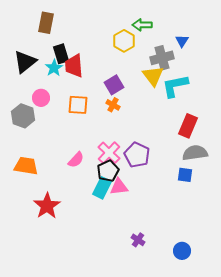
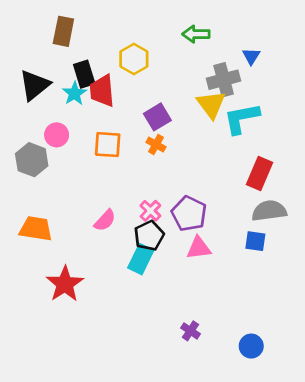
yellow hexagon: (124, 41) -> (134, 59), moved
pink cross: (109, 153) -> (150, 211), size x0.7
pink triangle: (119, 187) -> (199, 248), moved

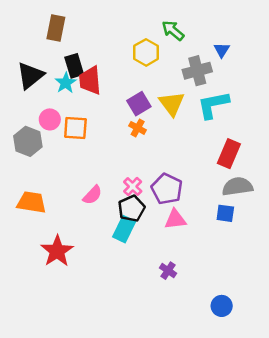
green arrow: (196, 34) -> (173, 30), turned 40
yellow hexagon: (134, 59) -> (146, 52), moved
yellow triangle: (211, 105) -> (172, 104), moved
orange square: (108, 145) -> (75, 128), moved
purple cross: (190, 331) -> (168, 271), moved

